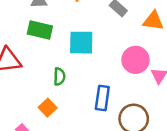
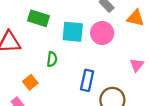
pink circle: (135, 60) -> (102, 33), moved
orange square: (48, 108) -> (30, 82), moved

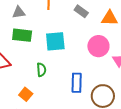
pink circle: (102, 33) -> (98, 46), moved

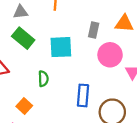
gray rectangle: (81, 11) -> (94, 30), moved, turned 64
green rectangle: (22, 35) -> (23, 38), turned 30

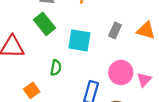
pink circle: (110, 55) -> (121, 72), moved

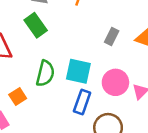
cyan square: (79, 40) -> (78, 71), moved
green semicircle: (56, 68) -> (45, 73), size x1.5

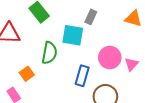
gray rectangle: (112, 37) -> (91, 17), moved
cyan square: (78, 71) -> (73, 35), moved

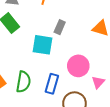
green semicircle: (49, 53) -> (23, 82), moved
pink triangle: (131, 64) -> (98, 82), moved

